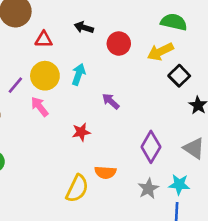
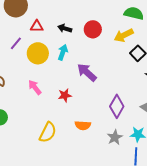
black arrow: (84, 27) -> (65, 28), moved
purple line: (15, 85) -> (16, 43), moved
purple arrow: (111, 101) -> (87, 72), size x1.5
pink arrow: (40, 107) -> (35, 87), moved
yellow semicircle: (77, 188) -> (48, 132), moved

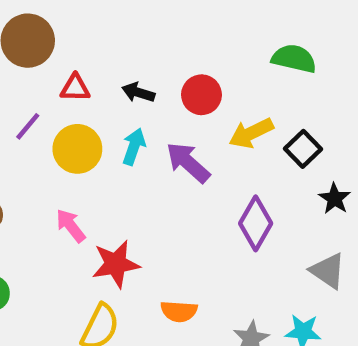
yellow arrow: (124, 35) -> (251, 133), moved
purple arrow: (87, 72) -> (188, 162), moved
red star: (65, 95) -> (116, 264), moved, size x1.5
purple diamond: (117, 106) -> (256, 223), moved

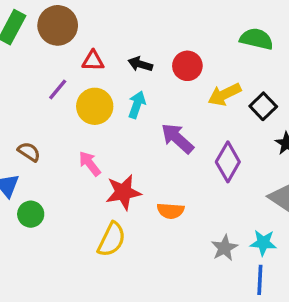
purple arrow: (188, 162) -> (177, 138), moved
orange semicircle: (179, 311) -> (171, 211), moved

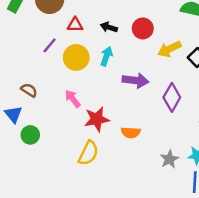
purple arrow: (177, 138) -> (135, 80), turned 145

